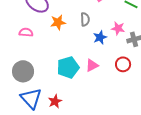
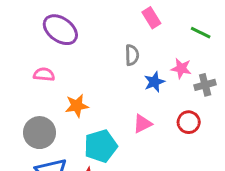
orange star: (58, 22) -> (77, 106), moved
cyan pentagon: (68, 67) -> (101, 146), moved

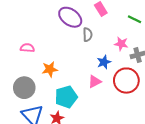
purple ellipse: (60, 30) -> (70, 17), moved
blue star: (154, 82) -> (104, 62), moved
red circle: (189, 122) -> (126, 81), size x1.6

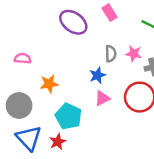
gray semicircle: (88, 35) -> (111, 54), moved
blue star: (104, 62) -> (97, 75), moved
cyan pentagon: (66, 97) -> (68, 116), turned -30

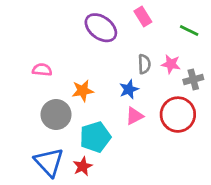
orange star: (49, 84) -> (83, 91), moved
gray circle: (19, 106) -> (56, 115), moved
cyan pentagon: (68, 116) -> (95, 137), turned 30

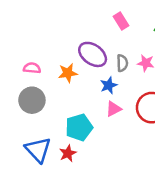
purple ellipse: (101, 28) -> (93, 54), moved
orange star: (83, 91) -> (68, 73), moved
gray circle: (56, 115) -> (32, 100), moved

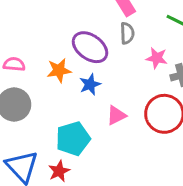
gray semicircle: (122, 63) -> (127, 33), moved
blue star: (109, 85) -> (90, 84), moved

